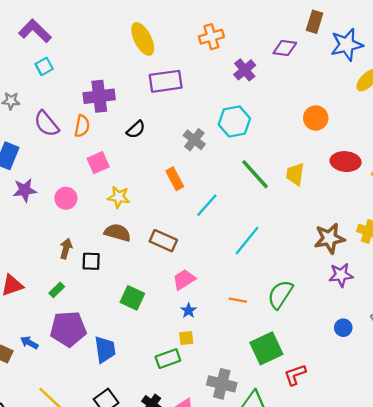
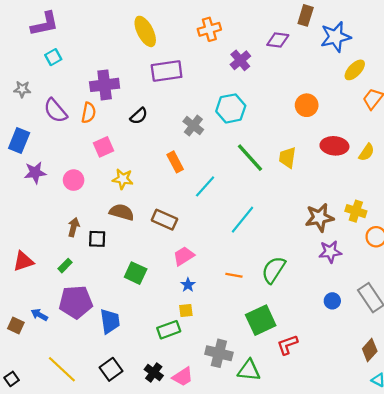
purple L-shape: (35, 31) -> (45, 24), turned 124

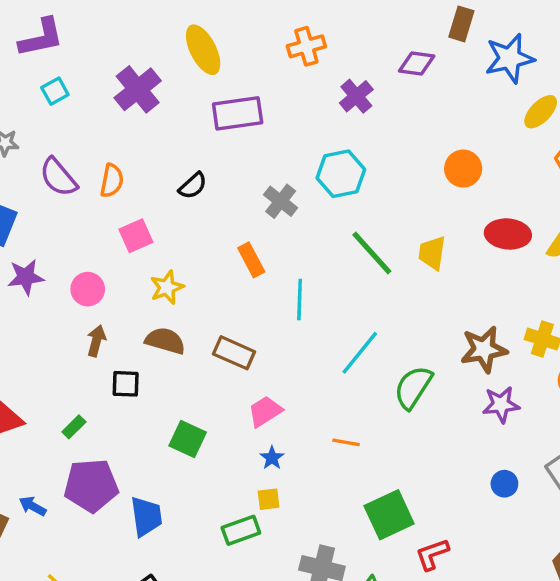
purple cross: (105, 85) -> (138, 89), moved, turned -32
yellow star: (123, 179) -> (167, 287), turned -30
cyan line: (205, 186) -> (300, 299), turned -40
brown arrow: (74, 227) -> (96, 341), moved
green semicircle: (273, 270) -> (413, 387), moved

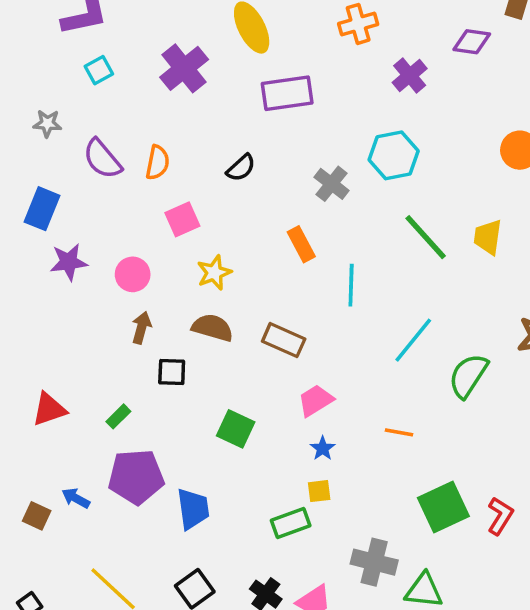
red L-shape: (432, 554) -> (500, 516), moved, turned 141

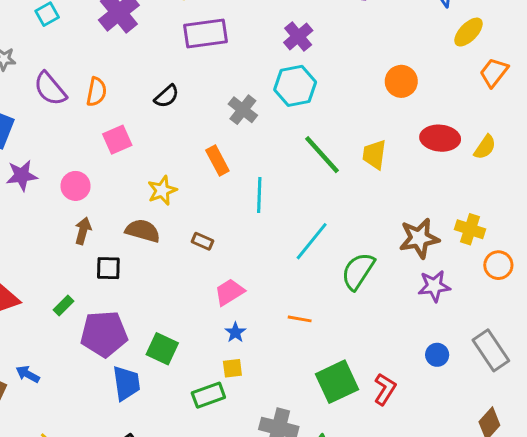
purple cross: (410, 75) -> (298, 37), moved
yellow star: (214, 273) -> (162, 190), moved
brown rectangle: (284, 340) -> (203, 241), size x0.6
green square: (236, 429) -> (162, 349), moved
purple pentagon: (136, 477) -> (104, 334), moved

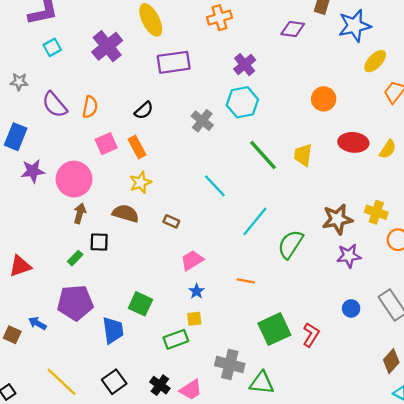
orange rectangle: (217, 161) -> (137, 147), moved
pink circle: (76, 186) -> (74, 179), size x1.6
cyan line: (259, 195) -> (215, 186), turned -45
green rectangle: (64, 305) -> (75, 258), moved
purple pentagon: (104, 334) -> (75, 303), moved

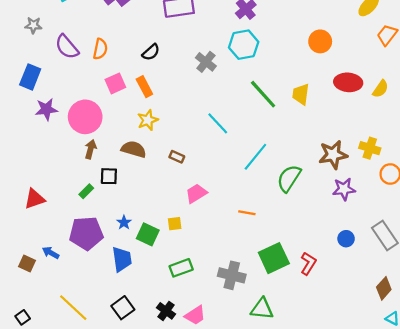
blue star: (197, 291) -> (124, 223), moved
yellow square: (194, 319) -> (175, 224), moved
gray cross: (230, 365) -> (232, 275), moved

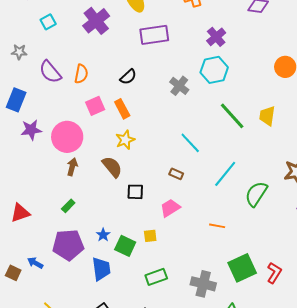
brown semicircle: (134, 149) -> (112, 167), turned 35
brown rectangle: (177, 157) -> (176, 174), moved
black square: (109, 176) -> (135, 192), moved

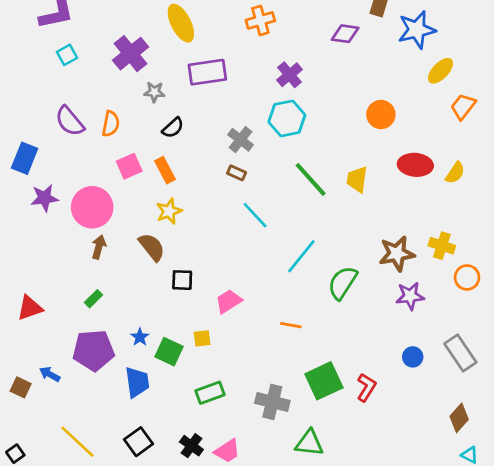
gray star: (19, 52) -> (154, 92), moved
brown rectangle: (176, 174) -> (237, 173), moved

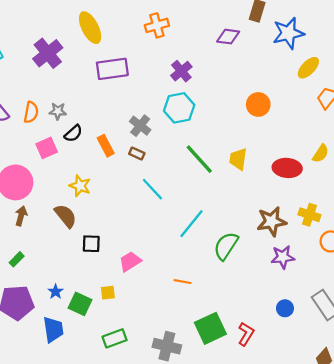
gray star: (154, 92) -> (58, 111), moved
black semicircle: (173, 128) -> (73, 133), moved
red ellipse: (415, 165) -> (287, 168), moved
orange rectangle: (165, 170) -> (106, 146), moved
yellow star: (169, 211) -> (80, 186), turned -30

